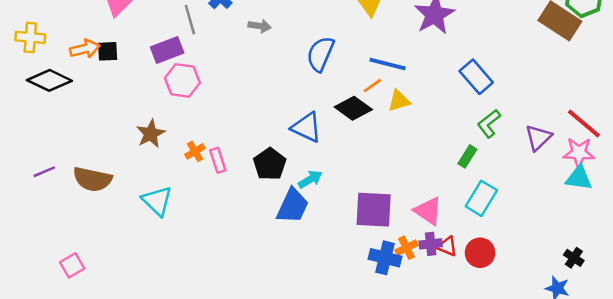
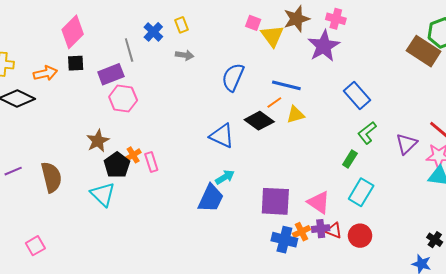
black square: (108, 51) -> (76, 63), moved
black pentagon: (270, 164) -> (117, 165), moved
brown semicircle: (92, 179) -> (51, 177), turned -116

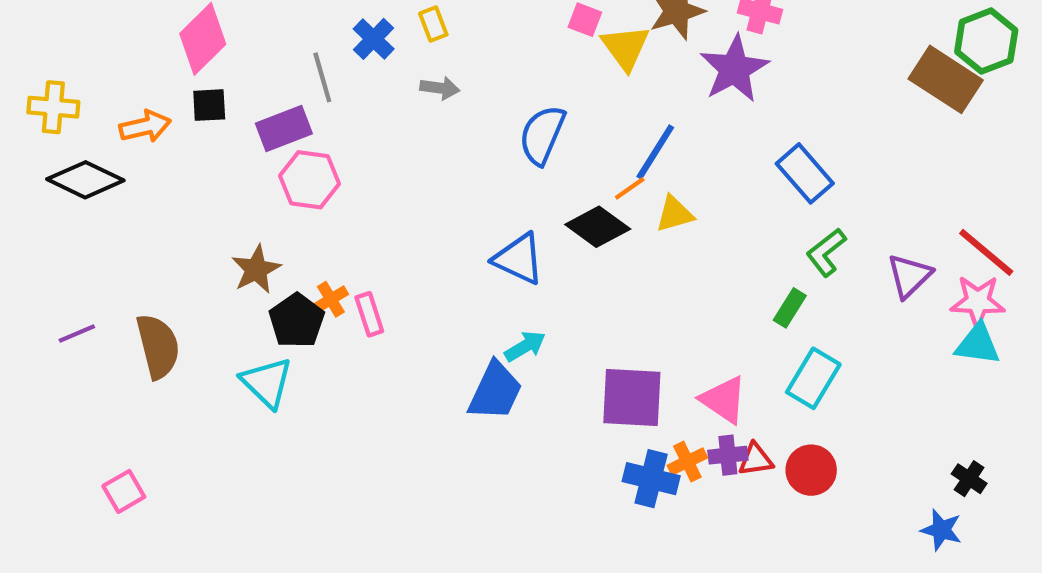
blue line: (286, 85) -> (655, 152), turned -72
red triangle: (334, 231) -> (756, 459), turned -30

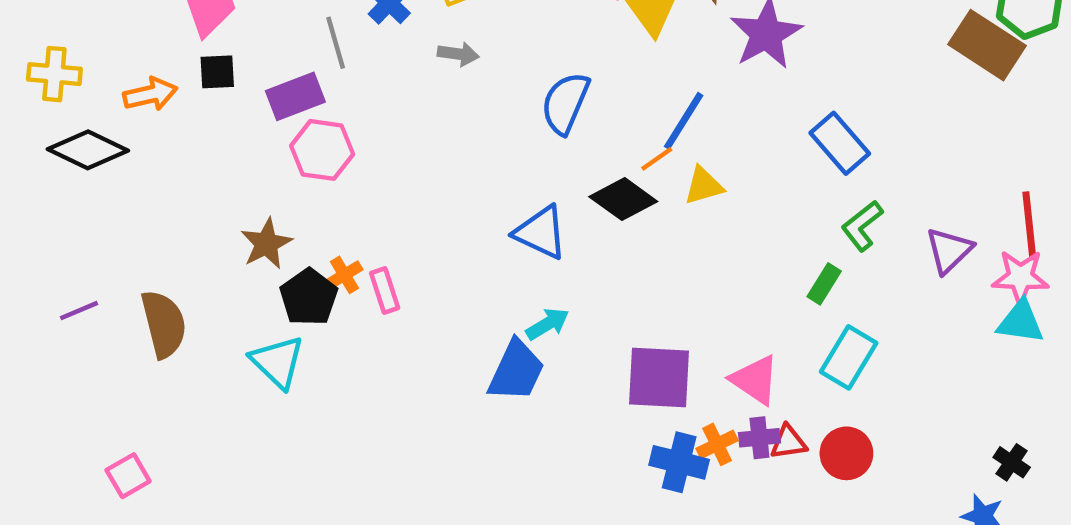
red line: (986, 252) -> (1029, 226), turned 44

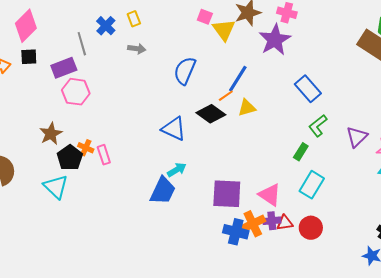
orange cross: (344, 275) -> (86, 148), turned -35
orange cross: (717, 444) -> (253, 224), size x1.4

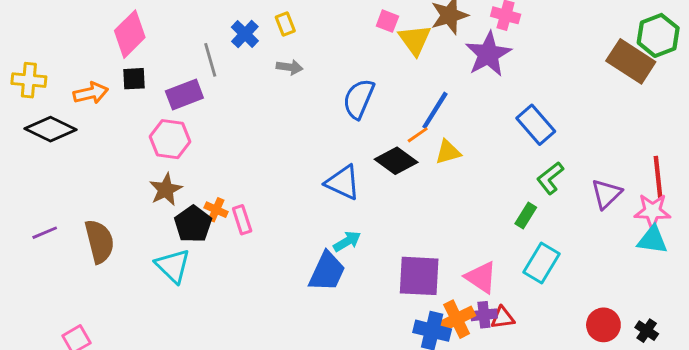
pink hexagon: (76, 92) -> (170, 139), moved
red circle: (311, 228) -> (603, 325), moved

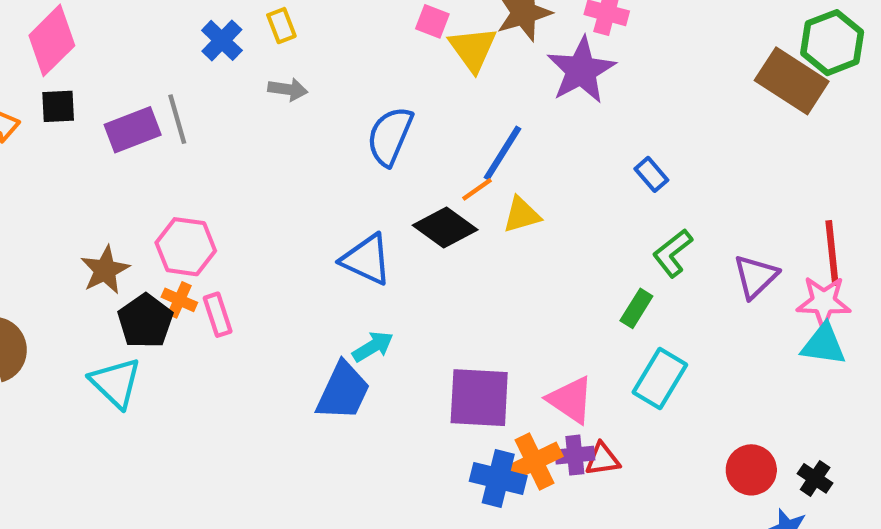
gray line: (210, 60) -> (177, 119), moved
blue rectangle: (536, 125) -> (651, 174), size x0.6
pink hexagon: (170, 139) -> (186, 247), moved

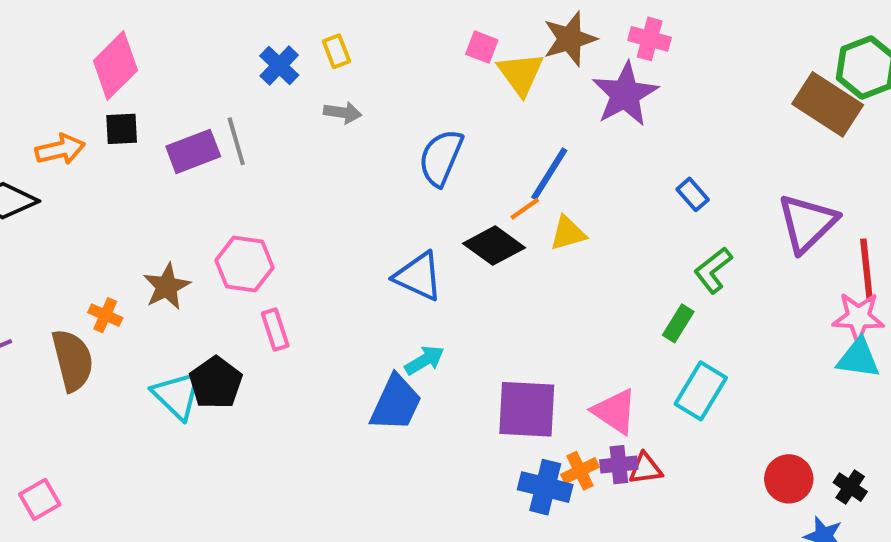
purple triangle: (756, 276) -> (807, 223), moved, size x1.4
orange cross: (179, 300) -> (105, 315), moved
black pentagon: (145, 321) -> (216, 383), moved
orange cross: (534, 461) -> (580, 471), size x0.7

